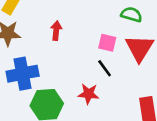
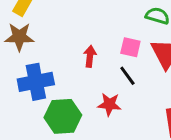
red arrow: (56, 31) -> (90, 56), moved

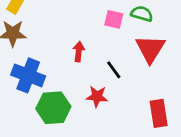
pink square: (130, 47) -> (114, 19), moved
blue cross: (36, 82) -> (28, 75), turned 32

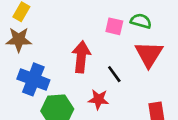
red arrow: (79, 52) -> (81, 57), size x1.6

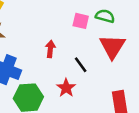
red arrow: (81, 57) -> (50, 49), size x0.6
red star: (98, 99) -> (66, 88), turned 30

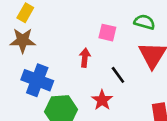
pink square: (81, 21) -> (107, 33), moved

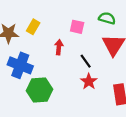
yellow rectangle: (25, 13) -> (33, 27), moved
red star: (102, 100) -> (89, 81), moved

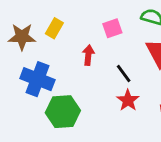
pink square: (77, 27) -> (112, 28), turned -32

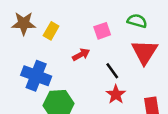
brown star: (22, 37) -> (24, 23), moved
red arrow: (88, 55) -> (81, 55), turned 56

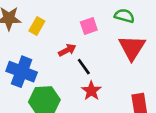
black line: (112, 71) -> (84, 67), moved
red star: (116, 94) -> (91, 91), moved

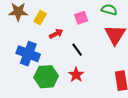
red arrow: (67, 50) -> (56, 34), moved
red star: (91, 91) -> (76, 75), moved

